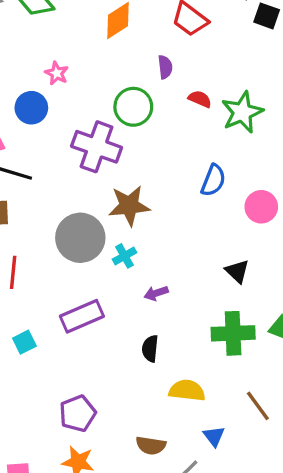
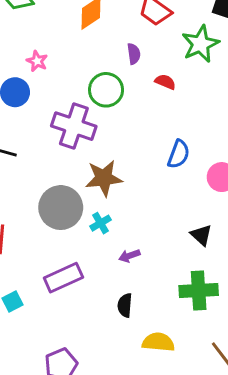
green star: (242, 112) -> (200, 44), moved

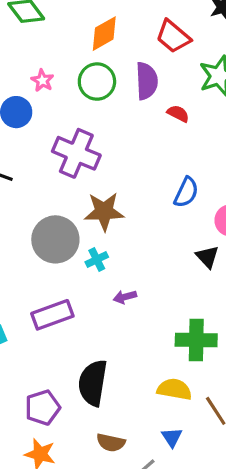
purple semicircle: (134, 54) -> (147, 81), size x1.6
green circle: (106, 90) -> (97, 82), moved
black triangle: (201, 235) -> (207, 257), moved
black semicircle: (125, 305) -> (93, 383), moved, size x1.8
yellow semicircle: (158, 342) -> (174, 389), moved

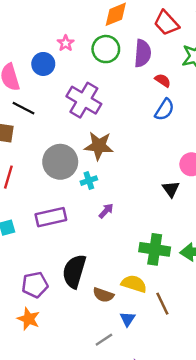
blue semicircle: (186, 192) -> (164, 110), moved
purple arrow: (125, 297) -> (106, 211), turned 140
brown semicircle: (111, 443) -> (103, 295), moved

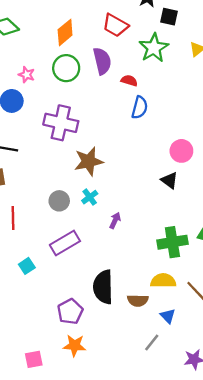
gray circle: (60, 162) -> (59, 201), moved, size x0.6

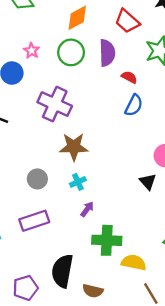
cyan cross: (90, 197) -> (78, 182), moved
green cross: (172, 242) -> (107, 240), moved
yellow semicircle: (163, 281) -> (134, 262), moved

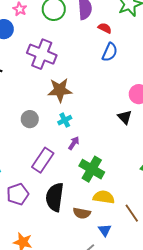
purple rectangle: (34, 221) -> (43, 160), moved, turned -35
green cross: (107, 240) -> (92, 169), turned 30
yellow semicircle: (134, 262) -> (104, 197), moved
purple pentagon: (25, 288) -> (18, 194), moved

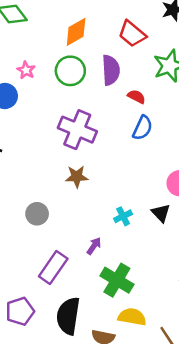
purple cross: (42, 54) -> (77, 130), moved
brown star: (60, 90) -> (77, 177), size x0.7
cyan cross: (65, 120) -> (123, 216), moved

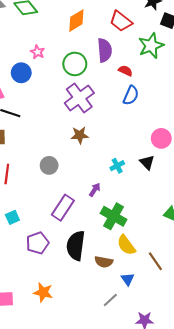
green circle: (70, 71) -> (75, 64), moved
purple cross: (77, 130) -> (79, 98), turned 32
yellow semicircle: (132, 317) -> (126, 245), turned -135

